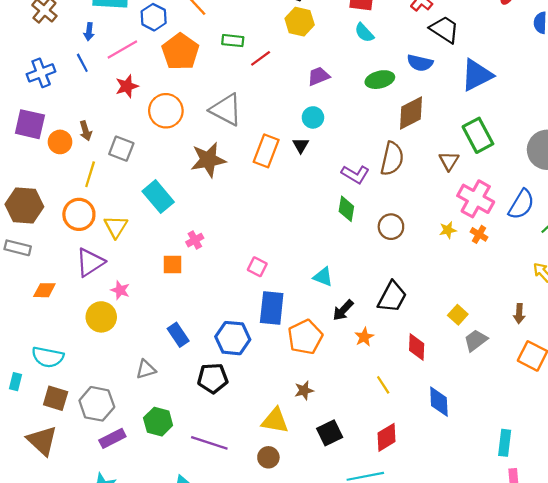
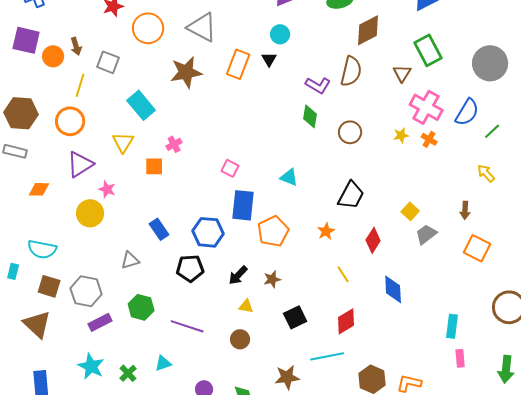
yellow triangle: (116, 227) -> (123, 142), moved
black arrow: (343, 310) -> (238, 275), moved
red diamond: (417, 347) -> (373, 240), turned 30
yellow triangle: (275, 421) -> (246, 306), size x0.6

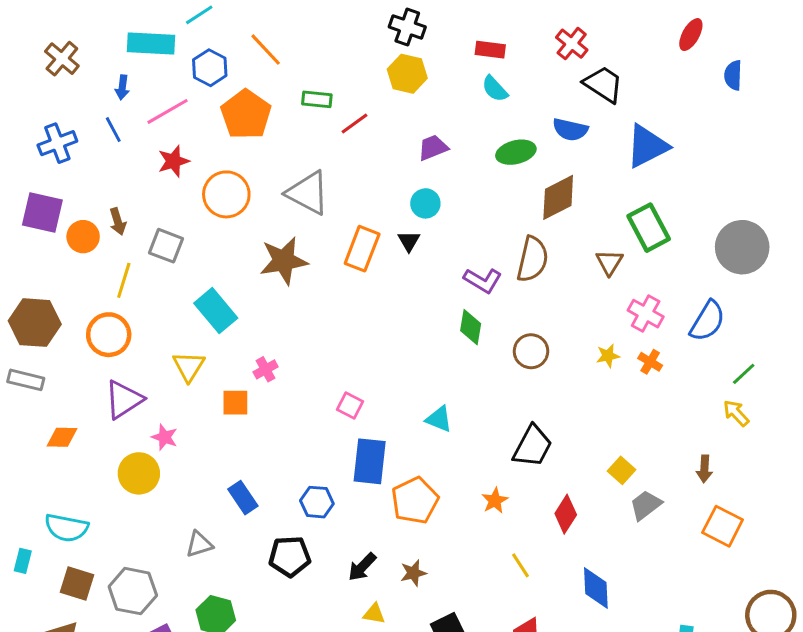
pink cross: (426, 107) -> (646, 314), size x0.7
green line: (492, 131) -> (744, 374), moved
blue hexagon: (208, 232) -> (317, 502), size x0.7

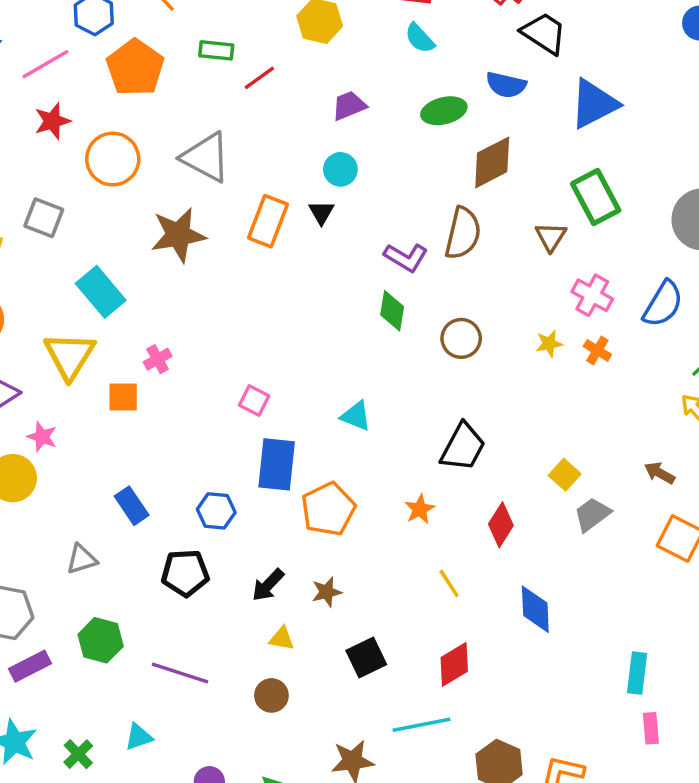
yellow triangle: (189, 366) -> (70, 356), size x1.4
brown arrow: (704, 469) -> (659, 473), turned 116

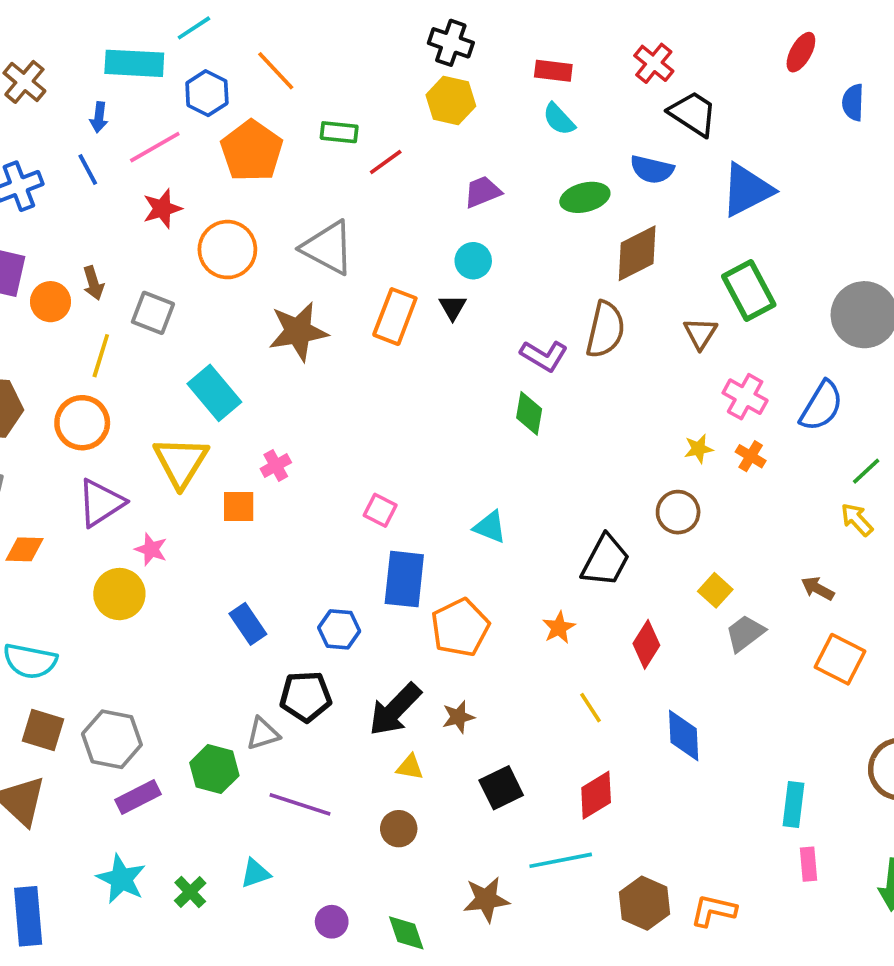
brown circle: (461, 338) -> (678, 512), moved
gray triangle: (82, 559) -> (263, 734), moved
black arrow: (268, 585) -> (395, 709), size x1.5

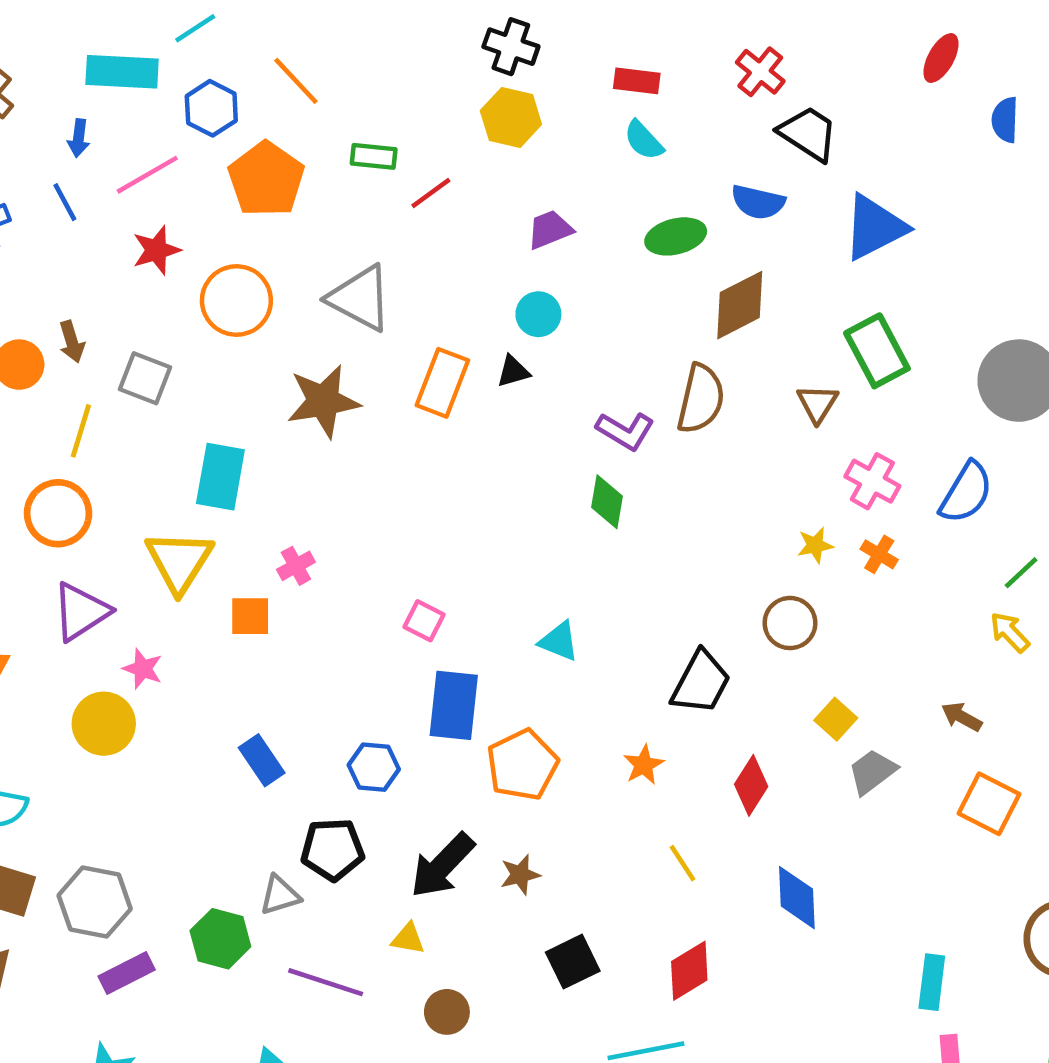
black triangle: (453, 307) -> (513, 371), turned 44
cyan rectangle: (214, 393) -> (220, 477), turned 50
yellow triangle: (410, 767) -> (408, 939), moved

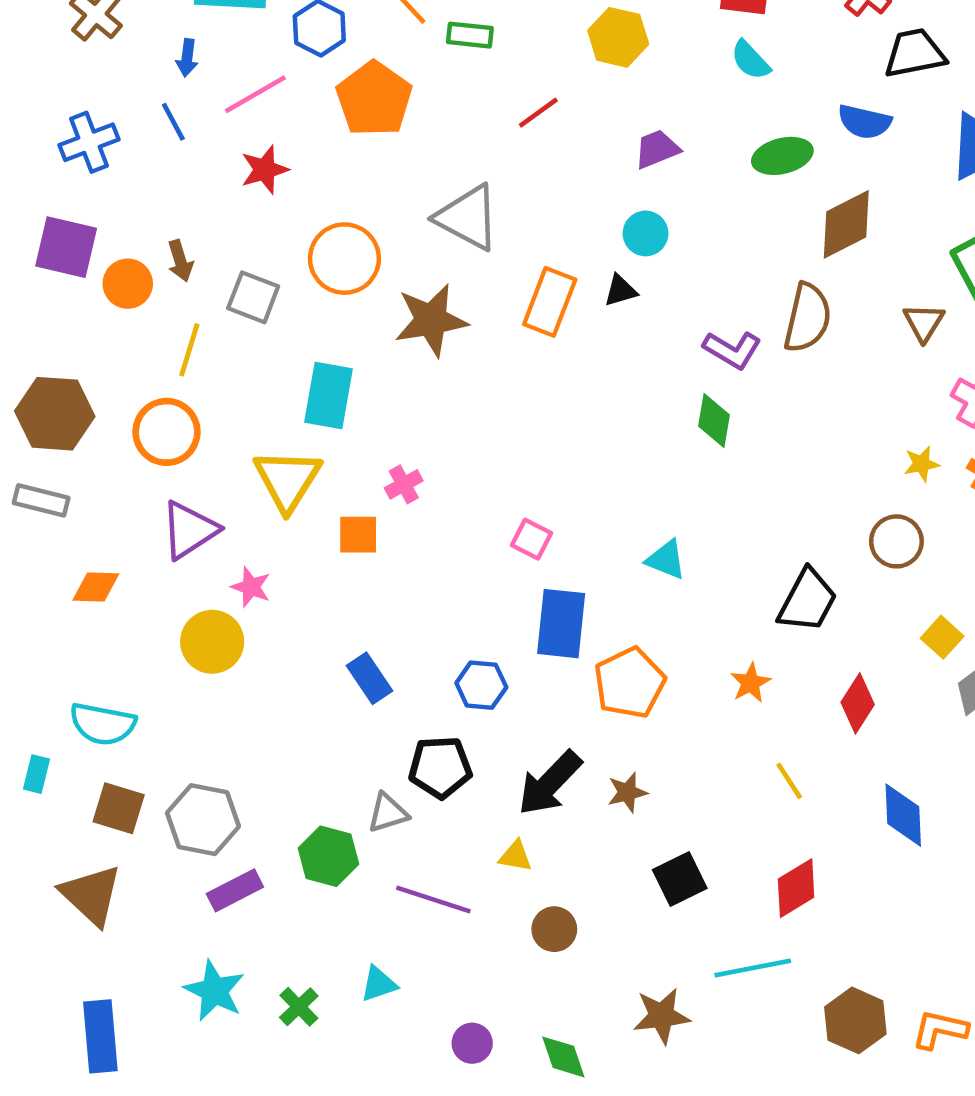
black trapezoid: (808, 133) -> (915, 53), turned -44
green rectangle: (374, 156) -> (470, 35), moved
orange circle: (236, 300) -> (344, 259), moved

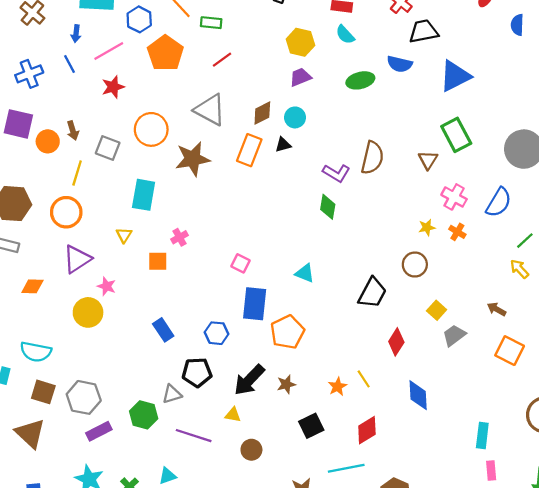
yellow hexagon: (618, 37) -> (300, 42), moved
red line: (538, 113) -> (222, 60), moved
brown diamond: (846, 224) -> (262, 113), moved, size x0.7
yellow triangle: (287, 480) -> (124, 235), size x0.5
orange star: (750, 683) -> (337, 387), moved

